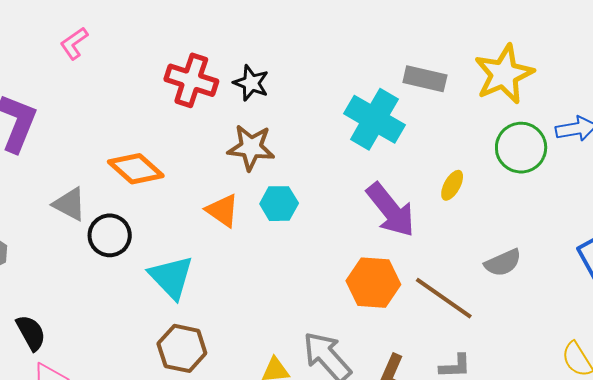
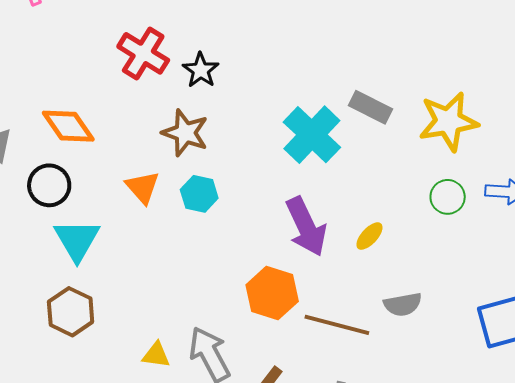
green circle: (521, 148) -> (448, 197), size x0.7
yellow ellipse: (452, 185) -> (369, 236), moved
black circle: (110, 235) -> (49, 185), moved
brown line: (444, 298) -> (337, 325), turned -34

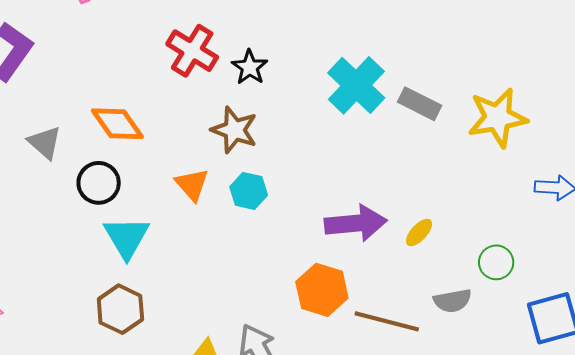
cyan cross: (312, 135) -> (356, 85), moved
green circle: (448, 197) -> (496, 262), moved
purple arrow: (306, 227) -> (356, 223), turned -70

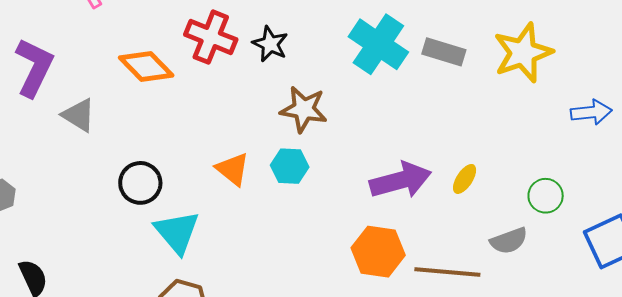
orange diamond: (117, 124) -> (146, 66), moved
brown star: (234, 130) -> (304, 109), moved
gray triangle: (45, 143) -> (79, 115), moved

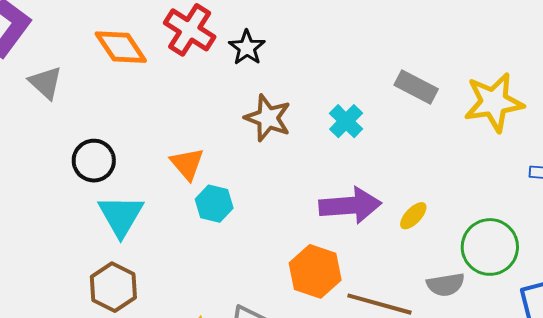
cyan cross: (378, 44) -> (346, 121), moved, size x0.6
cyan hexagon: (290, 166) -> (214, 204), moved
green circle: (546, 196) -> (490, 247), size x1.6

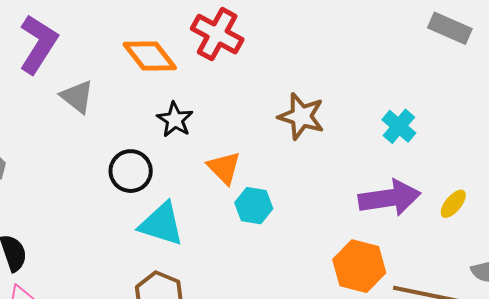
black star: (247, 48) -> (175, 120), moved
gray rectangle: (416, 87) -> (450, 28), moved
cyan cross: (346, 121) -> (399, 126), moved
cyan triangle: (121, 216) -> (161, 224), turned -39

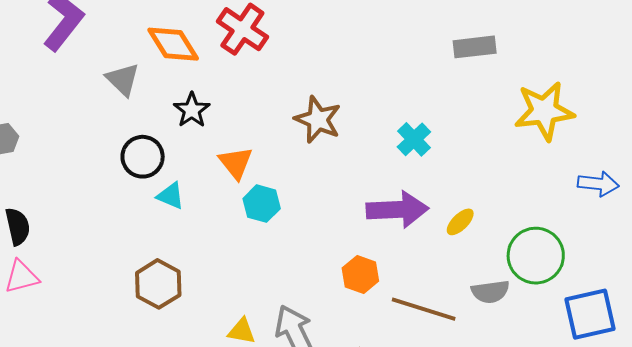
gray rectangle: (450, 28) -> (475, 47), turned -36
gray triangle: (77, 97) -> (123, 80), moved
cyan triangle: (161, 224) -> (171, 196), moved, size x0.6
orange hexagon: (359, 266) -> (360, 274), size x0.7

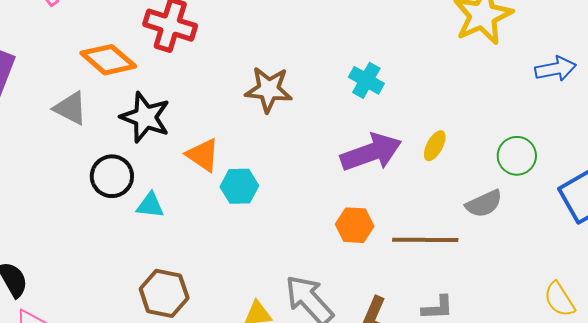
black star: (192, 110) -> (145, 117), size x1.4
green circle: (536, 256) -> (517, 156), size x0.7

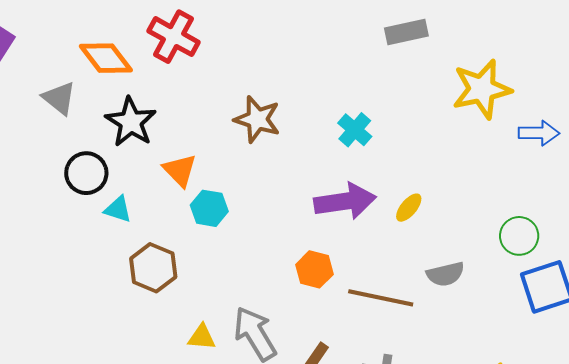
blue arrow: (556, 69) -> (539, 133), moved
green circle: (517, 156) -> (519, 236), moved
brown hexagon: (164, 293) -> (153, 268), moved

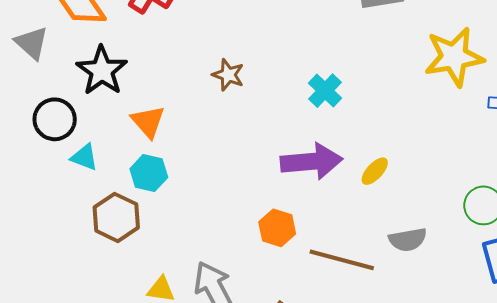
brown star: (257, 119) -> (228, 75), size x0.7
cyan hexagon: (209, 208) -> (149, 173), moved

